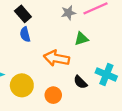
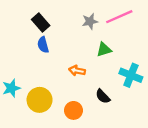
orange arrow: (56, 58) -> (77, 71), size x0.6
cyan cross: (106, 75) -> (131, 75), moved

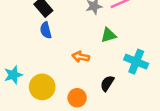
black semicircle: (103, 96) -> (107, 83), turned 77

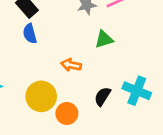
cyan cross: (136, 62) -> (137, 91), moved
yellow circle: (42, 87) -> (41, 96), moved

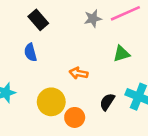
blue semicircle: (30, 34) -> (30, 52), moved
green triangle: (104, 39) -> (121, 54), moved

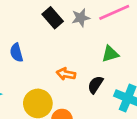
black rectangle: (38, 20) -> (53, 18), moved
black semicircle: (107, 102) -> (95, 85), moved

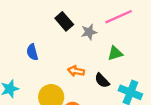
gray star: (81, 18) -> (89, 32), moved
black semicircle: (95, 85) -> (102, 81), turned -77

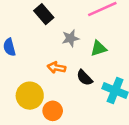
gray star: (89, 32) -> (70, 38), moved

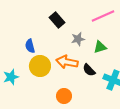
orange arrow: (56, 68) -> (67, 62), size x1.5
yellow circle: (30, 96) -> (40, 66), moved

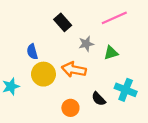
black semicircle: (89, 70) -> (99, 99), moved

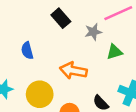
gray star: (86, 44) -> (93, 32), moved
yellow circle: (43, 74) -> (40, 94), moved

